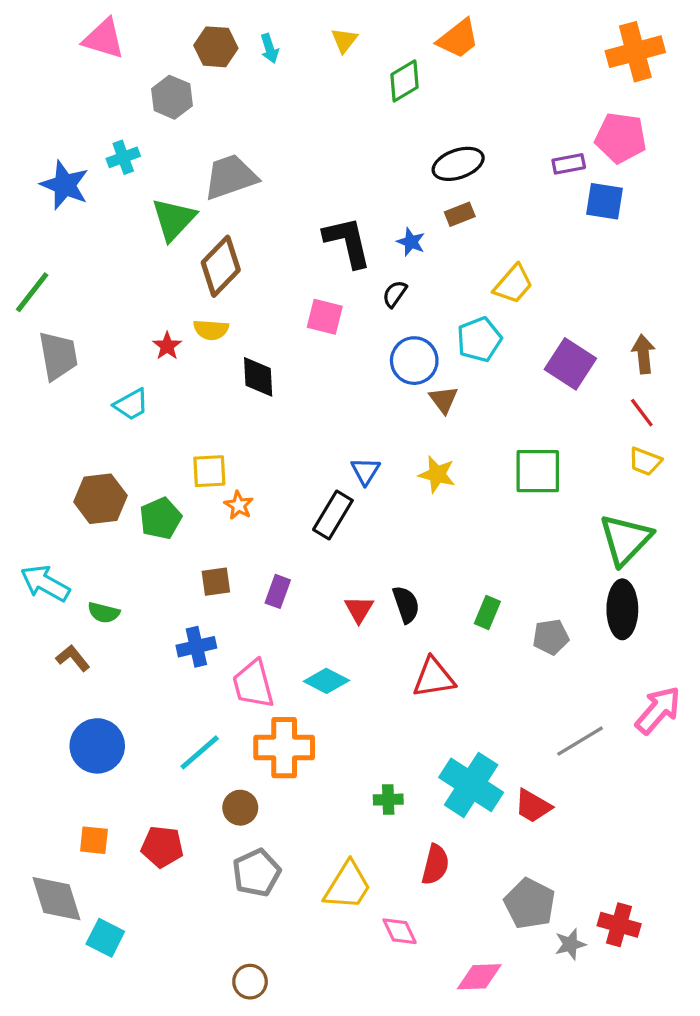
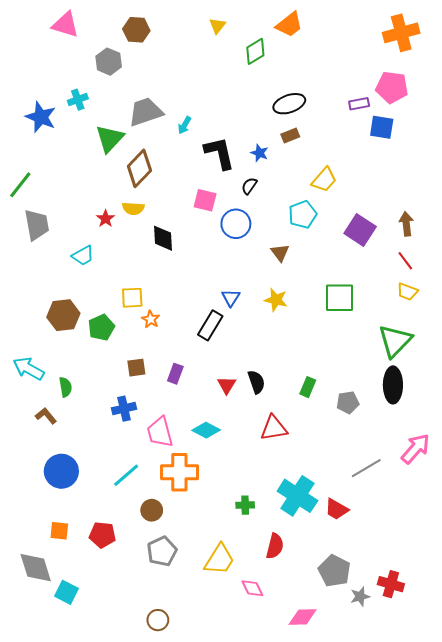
cyan arrow: (270, 48) -> (185, 125), moved, turned 48
blue circle: (414, 361) -> (236, 224), moved
green semicircle: (104, 613) -> (65, 387), turned -114

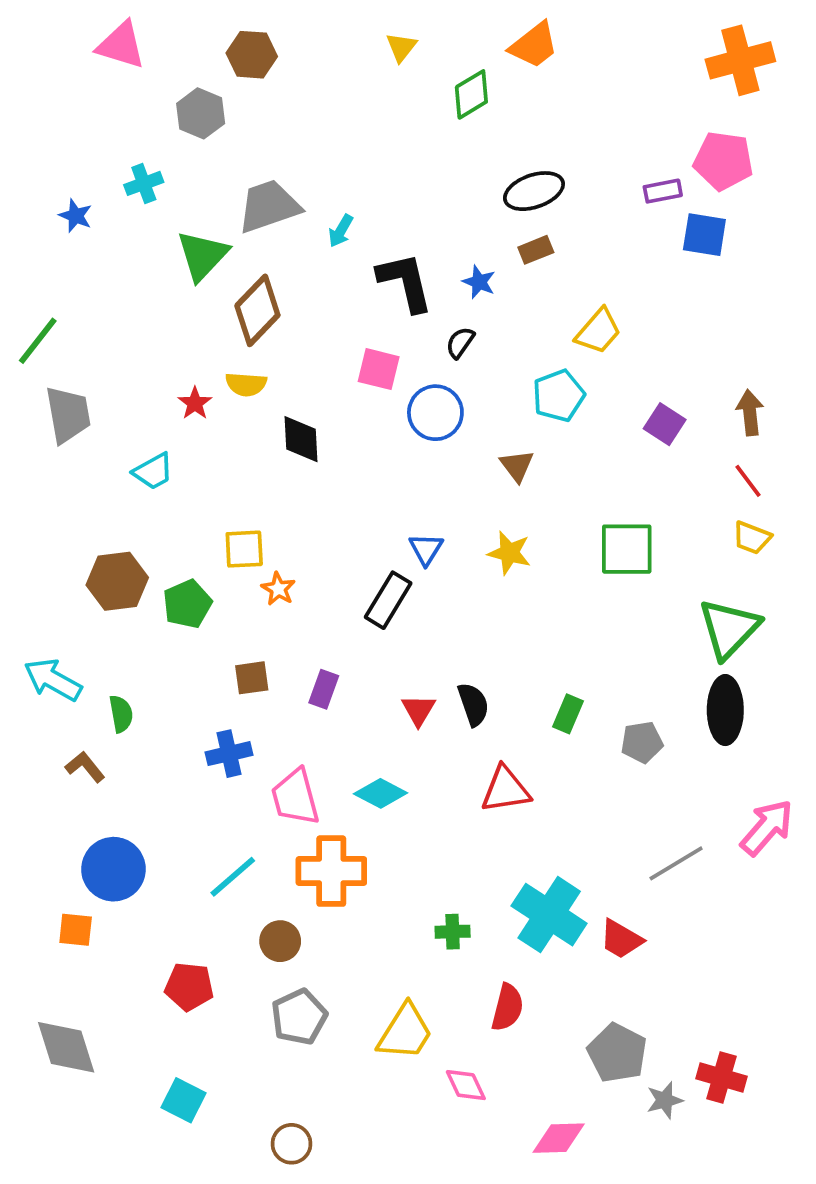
blue star: (41, 117) -> (76, 216), size x0.6
purple square: (360, 230) -> (665, 424), size x0.7
orange square: (59, 531) -> (76, 930), moved
cyan square: (66, 592) -> (184, 1100), moved

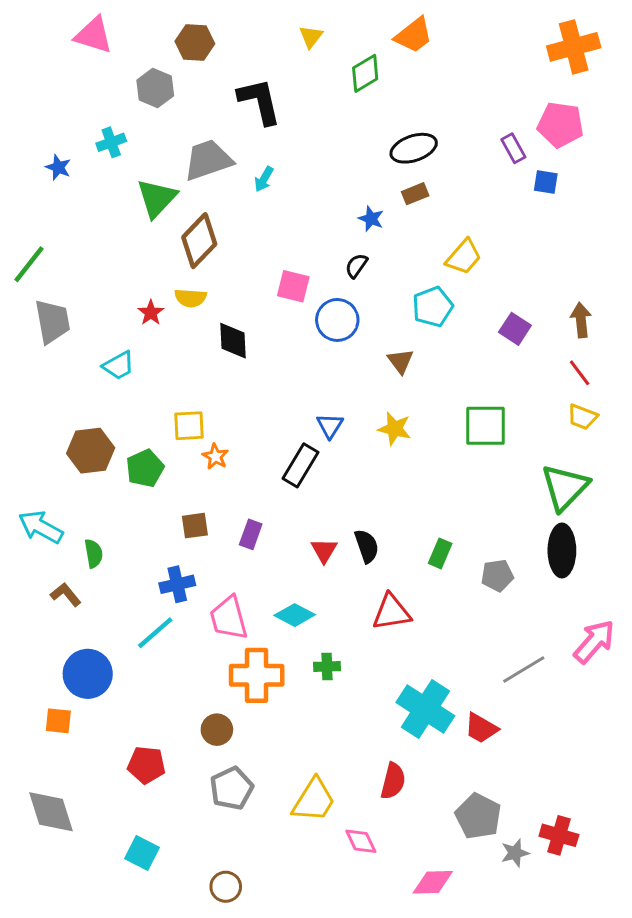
purple rectangle: (663, 191) -> (513, 148), turned 72
blue square: (704, 235) -> (546, 182), size x0.7
black L-shape: (405, 282) -> (259, 101), moved
cyan line: (233, 877) -> (155, 633), moved
green cross: (453, 932) -> (327, 666), moved

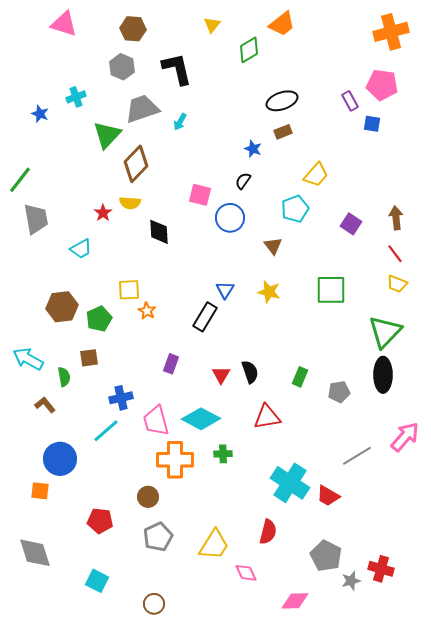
gray hexagon: (155, 88) -> (122, 67), moved
brown square: (195, 526) -> (89, 358), moved
cyan diamond: (295, 615) -> (201, 419), size x1.4

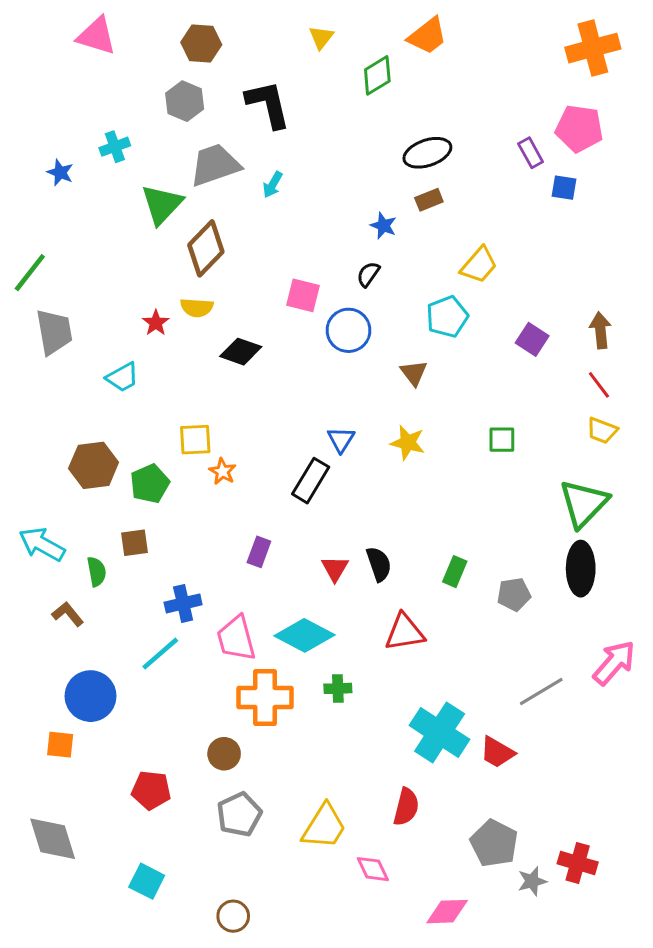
black diamond: (159, 232) -> (241, 352), turned -68
green square: (331, 290) -> (502, 440), size x0.6

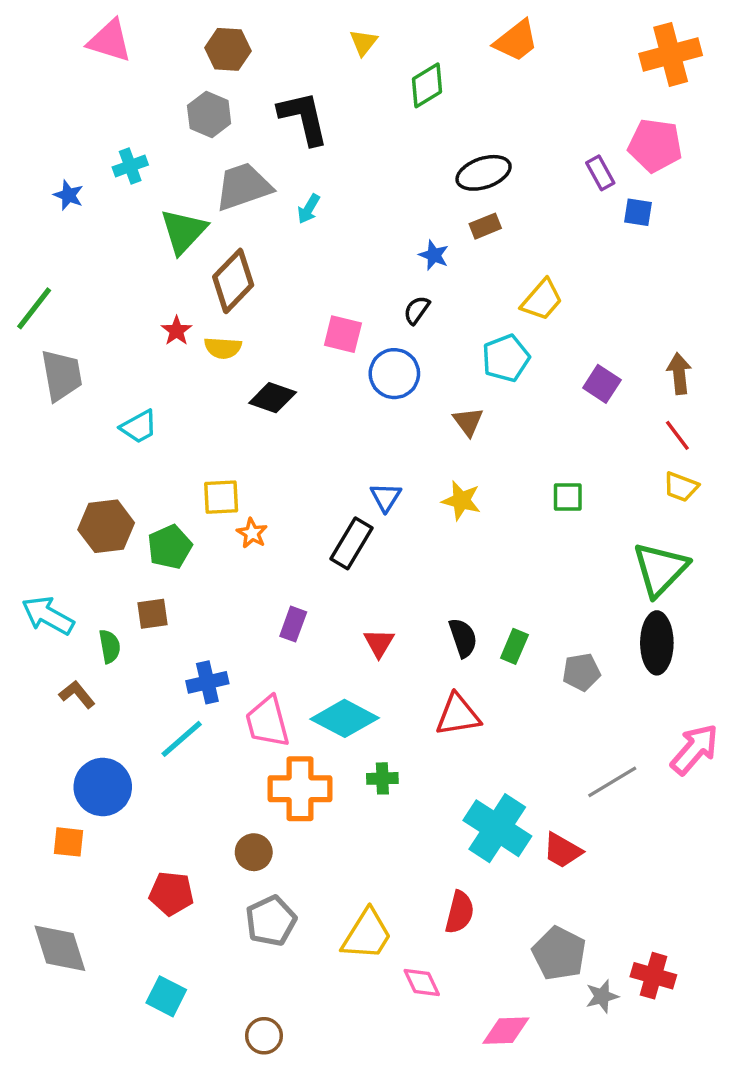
orange trapezoid: (427, 36) -> (516, 41), moved
red star: (156, 323) -> (177, 331), moved
black semicircle: (379, 564) -> (463, 638), moved

